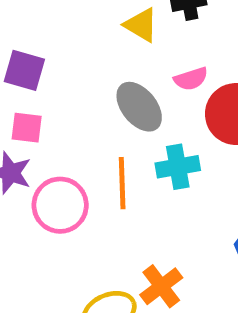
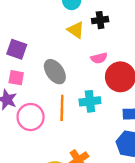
gray ellipse: (139, 107) -> (55, 72), moved

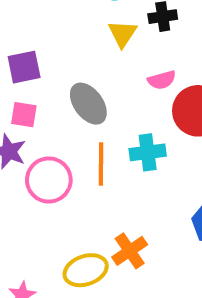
yellow triangle: (76, 30) -> (122, 34), turned 30
purple square: (17, 49) -> (24, 67), turned -30

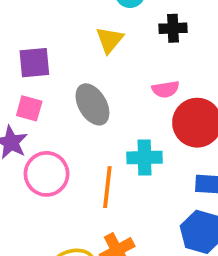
yellow triangle: (122, 34) -> (110, 40), moved
orange line: (101, 164) -> (107, 187), moved

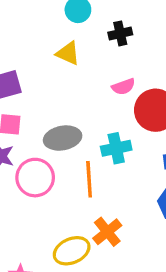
yellow triangle: (110, 40) -> (68, 53), turned -35
gray ellipse: (92, 104) -> (63, 138), moved, turned -60

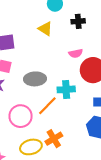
pink circle: (35, 178) -> (21, 116), moved
orange line: (89, 179) -> (47, 106), turned 40

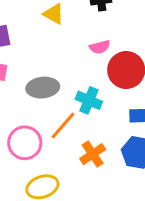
cyan cross: (66, 89) -> (89, 100), turned 30
orange cross: (54, 139) -> (93, 154), moved

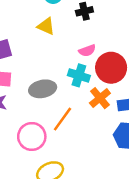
cyan cross: (89, 100) -> (79, 75), moved
orange cross: (93, 154) -> (100, 98), moved

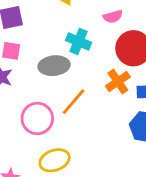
pink semicircle: (87, 51) -> (113, 16), moved
cyan cross: (79, 75) -> (79, 41), moved

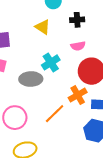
cyan cross: (79, 41) -> (51, 62), turned 30
orange line: (74, 102) -> (55, 114), moved

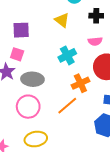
gray ellipse: (31, 79) -> (32, 79), moved
orange cross: (78, 95) -> (80, 83), moved

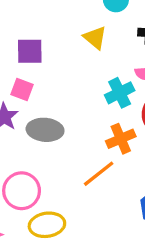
cyan cross: (67, 55) -> (120, 93), moved
pink circle: (28, 107) -> (22, 191), moved

